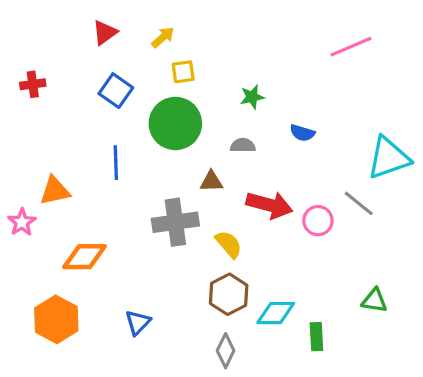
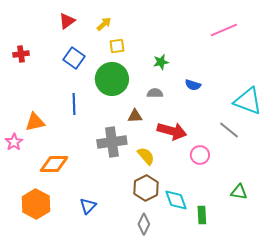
cyan triangle: (388, 158) -> (248, 101), turned 40
pink circle: (318, 221) -> (200, 155), moved
cyan diamond: (276, 313) -> (176, 200), turned 70

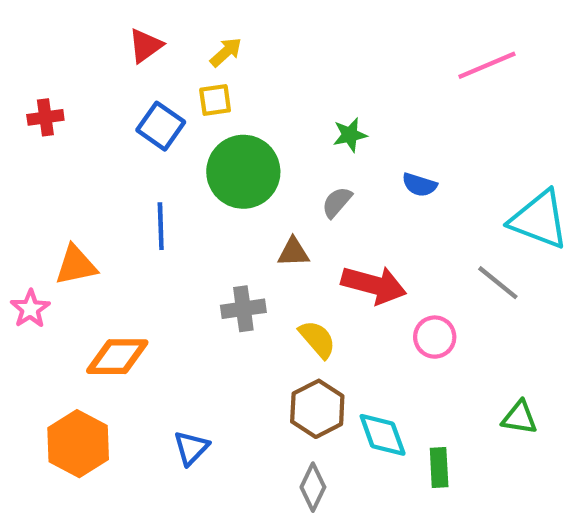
yellow square: (117, 46) -> (215, 100), moved
gray semicircle: (155, 93) -> (337, 202), turned -49
gray cross: (112, 142) -> (243, 309), size x0.7

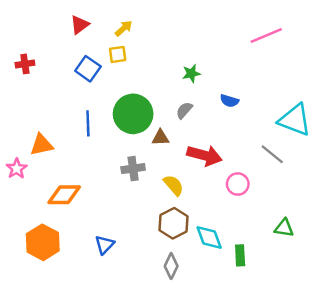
green circle: (243, 172) -> (133, 114), moved

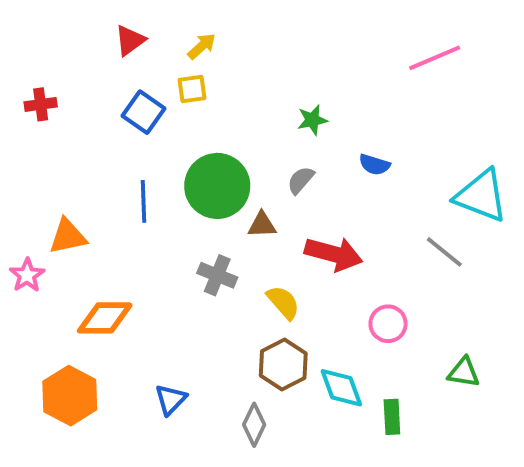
gray cross: (133, 169) -> (217, 275), turned 30
pink circle: (238, 184) -> (388, 324), moved
gray diamond: (171, 266) -> (254, 425), moved

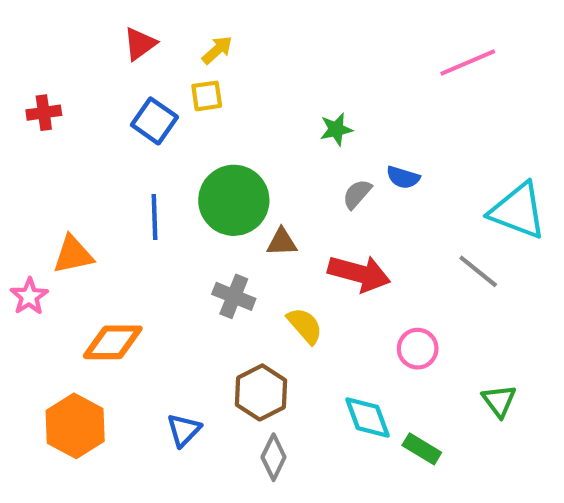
gray semicircle: (301, 180) -> (357, 194), moved
brown hexagon: (283, 365) -> (261, 392), moved
green triangle: (464, 372) -> (499, 401), turned 44
green rectangle: (392, 417) -> (422, 449), turned -56

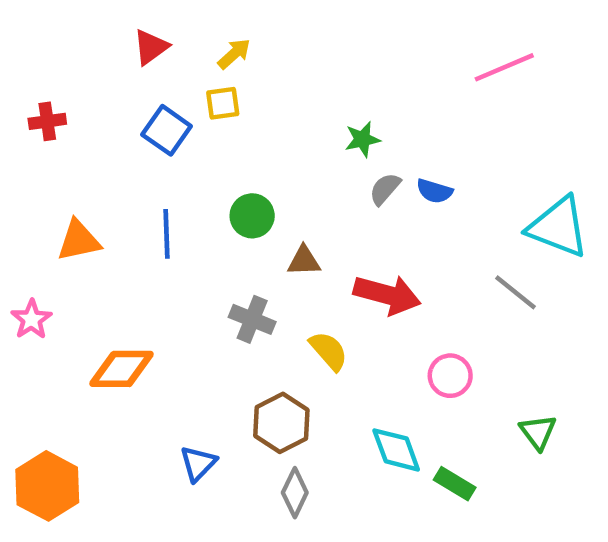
gray semicircle: (357, 194) -> (385, 189), moved
green circle: (234, 200) -> (252, 216), size x0.6
orange triangle: (73, 255) -> (79, 241), moved
orange hexagon: (75, 426) -> (47, 486), moved

